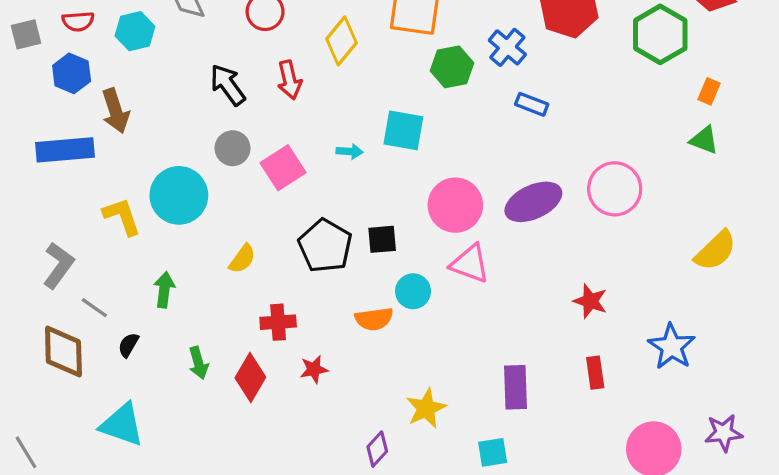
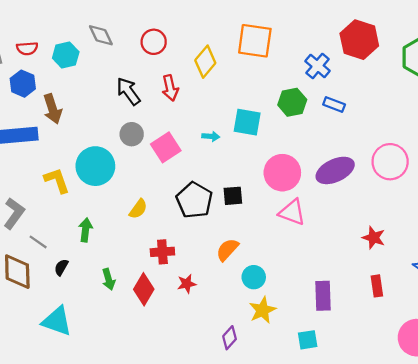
green hexagon: (452, 67) -> (292, 102), moved
cyan circle: (413, 291) -> (254, 277), moved
orange semicircle: (374, 319) -> (227, 250), turned 140

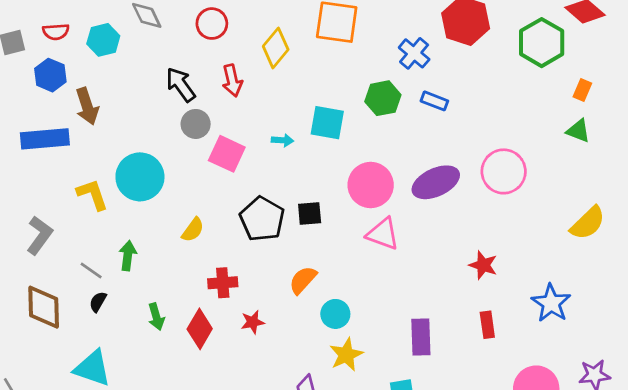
gray circle: (132, 134) -> (196, 124), moved
pink square: (166, 147) -> (227, 154), turned -32
gray line: (38, 242) -> (91, 271), moved

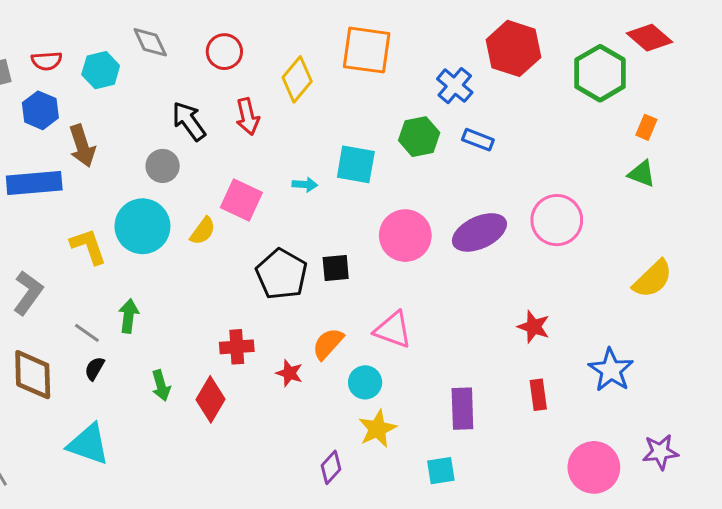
gray circle: (196, 124) -> (163, 166), moved
yellow semicircle: (193, 230) -> (203, 231), moved
pink triangle: (383, 234) -> (393, 330), moved
red star: (253, 322) -> (289, 373), moved, turned 30

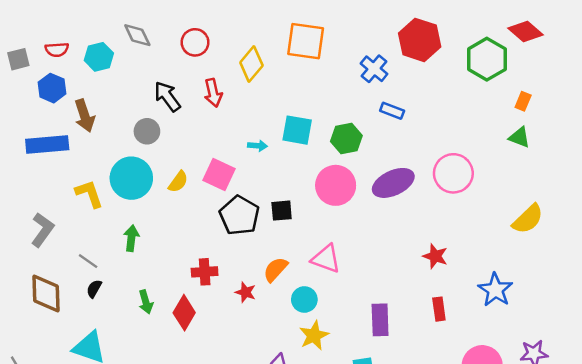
green hexagon: (419, 137) -> (346, 138), moved
pink square: (241, 200) -> (219, 175), moved
green arrow: (129, 316) -> (131, 238), moved

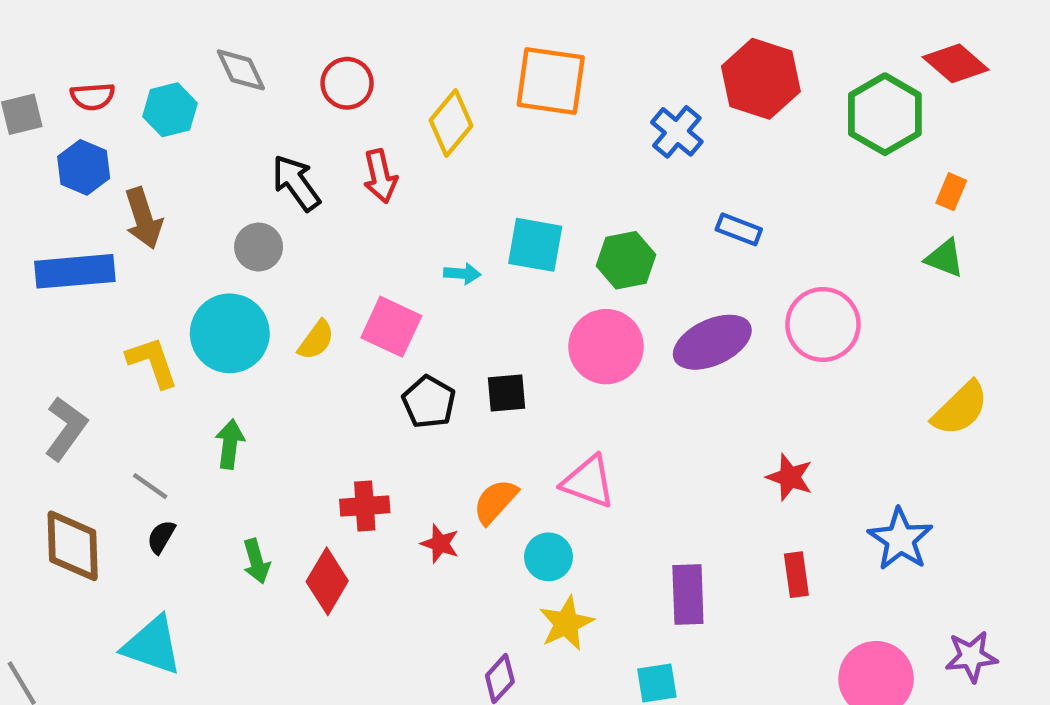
blue rectangle: (392, 111) -> (739, 229), moved
black pentagon: (239, 215) -> (429, 402), size x0.7

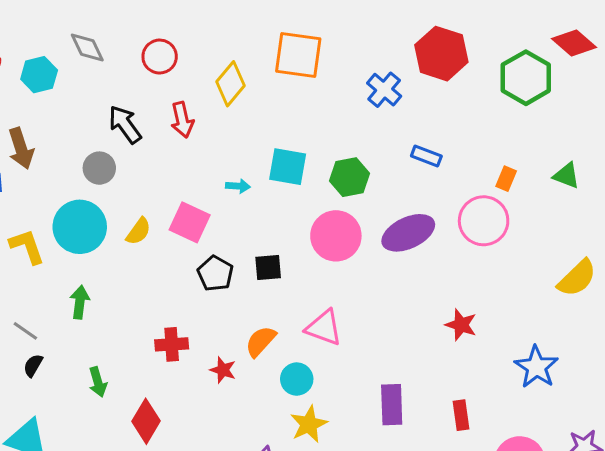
orange rectangle: (951, 192) -> (506, 179), moved
red rectangle: (796, 575) -> (461, 415), moved
red diamond: (327, 581) -> (146, 421), moved

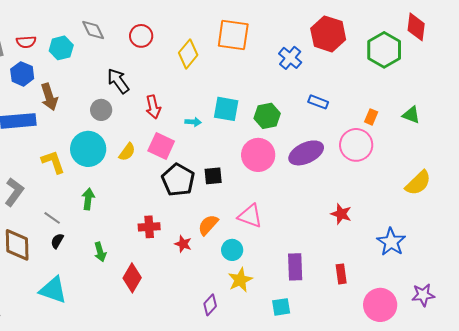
red diamond: (574, 43) -> (416, 27), turned 56
red arrow: (182, 120) -> (153, 107), moved
black pentagon: (215, 274) -> (178, 180), size x1.4

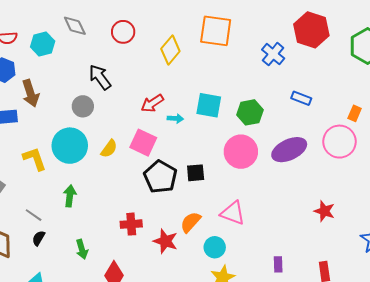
red arrow: (153, 107) -> (152, 103), moved, turned 70
red star: (183, 244) -> (165, 241), size x1.4
purple rectangle: (295, 267) -> (278, 264), size x0.6

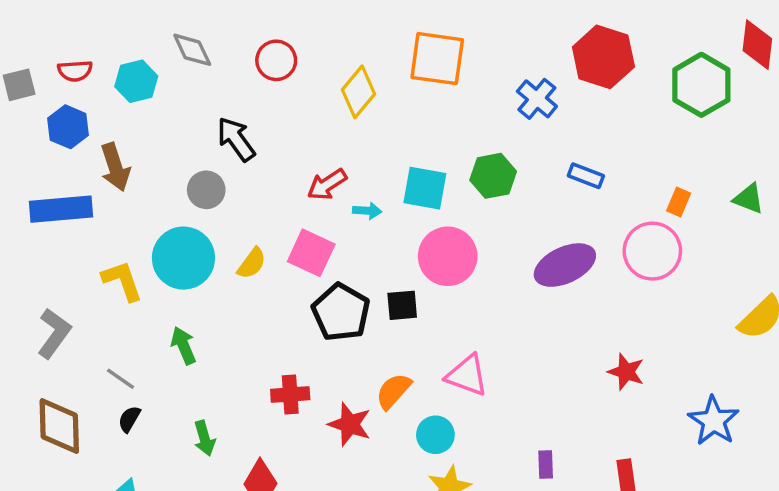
green hexagon: (250, 112) -> (493, 176), moved
pink circle: (241, 152) -> (448, 256), moved
green arrow: (70, 196) -> (183, 346), turned -30

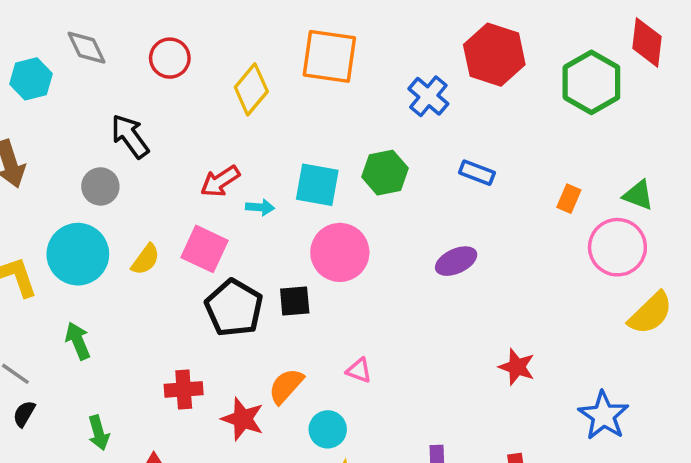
pink circle: (652, 251) -> (617, 247), moved
purple ellipse: (565, 265) -> (456, 261), size x0.7
pink triangle: (467, 375) -> (359, 370), size x0.6

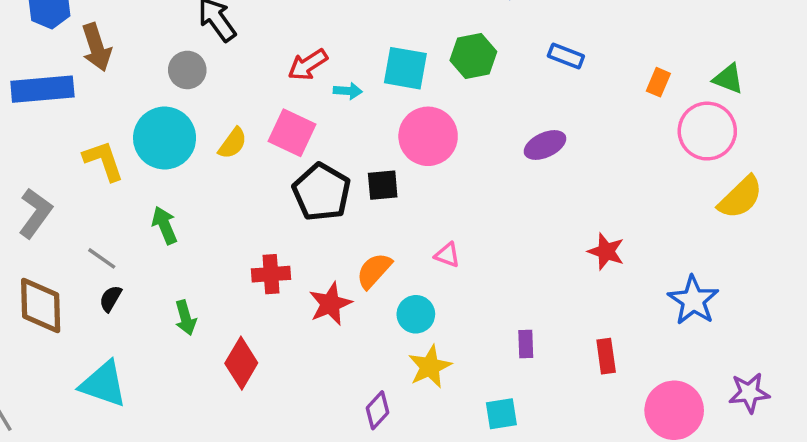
red star: (243, 419) -> (330, 304), turned 30

